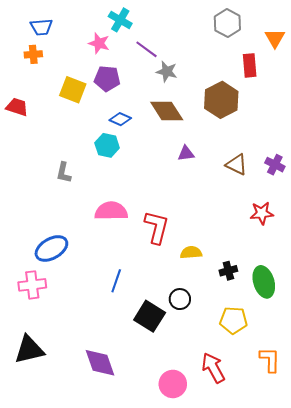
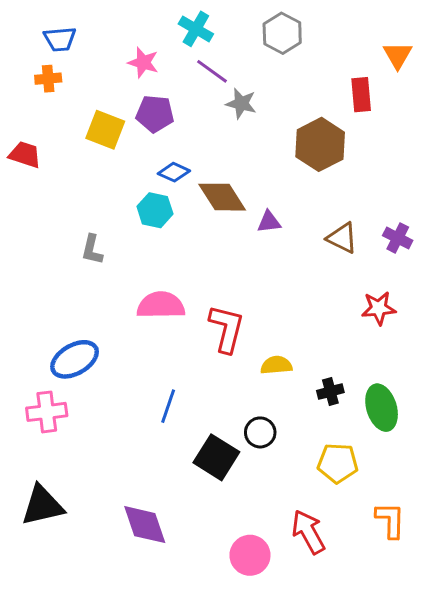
cyan cross: (120, 20) -> (196, 29), moved
gray hexagon: (227, 23) -> (282, 33), moved
brown diamond: (167, 111) -> (222, 197), moved

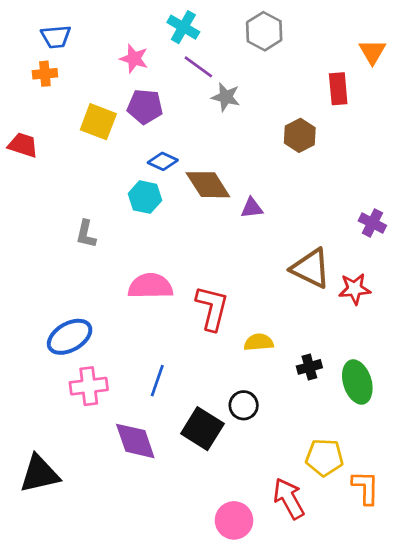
brown hexagon: (320, 144) -> (300, 135), size x0.7
brown triangle: (342, 238) -> (311, 268), moved, size x1.4
pink cross: (47, 412) -> (89, 386), moved
yellow pentagon: (338, 463) -> (324, 457), moved
purple diamond: (145, 525) -> (135, 441), moved

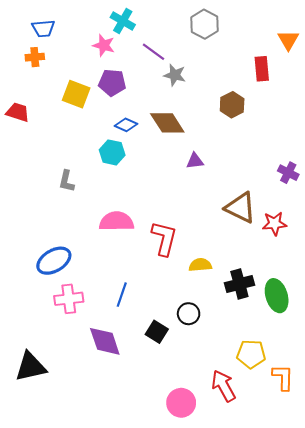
cyan cross: (183, 27) -> (123, 21), moved
brown diamond: (208, 185) -> (167, 123), moved
black cross: (309, 367) -> (239, 284), size x1.5
black square: (202, 429) -> (157, 332), size x0.7

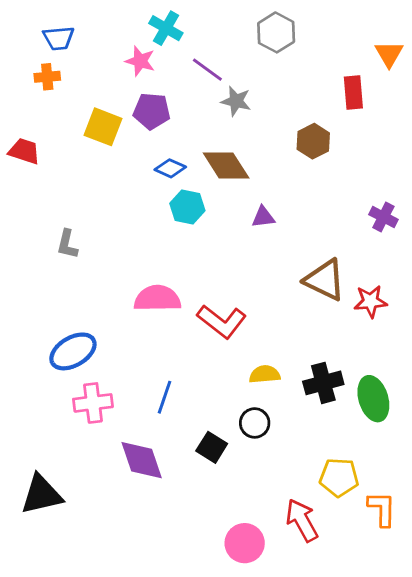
cyan hexagon: (112, 152) -> (187, 207), moved
purple cross: (288, 173) -> (383, 217), moved
gray L-shape: (67, 181) -> (67, 244), moved
red L-shape: (164, 238) -> (222, 321), turned 114
yellow semicircle: (200, 265) -> (265, 374), moved

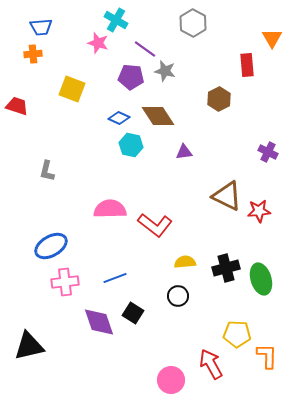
purple pentagon: (152, 111) -> (131, 77), moved
blue line: (165, 397) -> (115, 278), turned 50
black square: (212, 447) -> (133, 313), moved

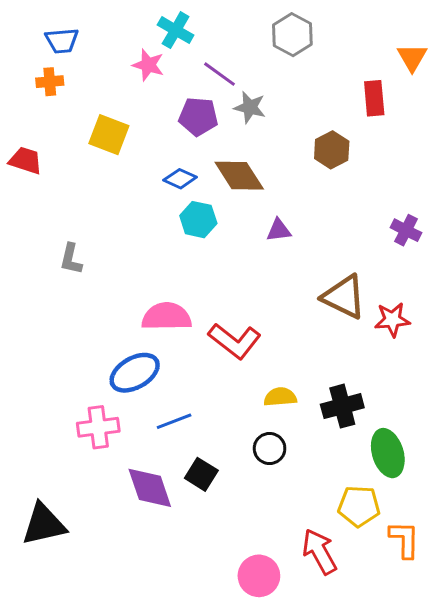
blue ellipse: (51, 246) -> (135, 373), moved
green ellipse: (261, 279) -> (388, 453), moved

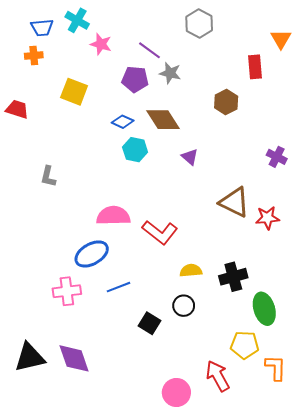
cyan cross: (176, 30) -> (77, 20), moved
purple triangle: (279, 230) -> (190, 157), turned 48
black square: (201, 474) -> (150, 323), moved
purple diamond: (150, 488) -> (74, 358), moved

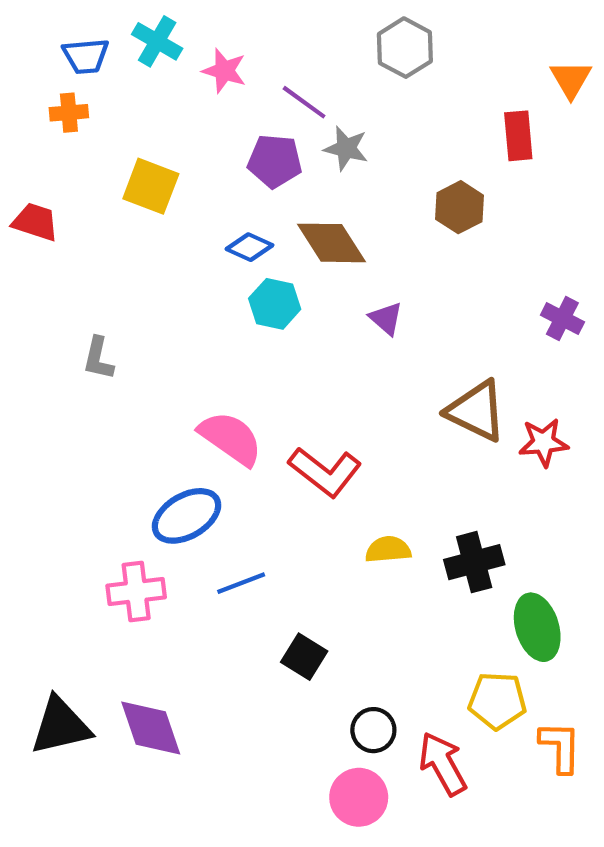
pink star: (101, 44) -> (224, 71), moved
pink semicircle: (113, 216) -> (231, 438), turned 36
black circle: (184, 306) -> (373, 730), moved

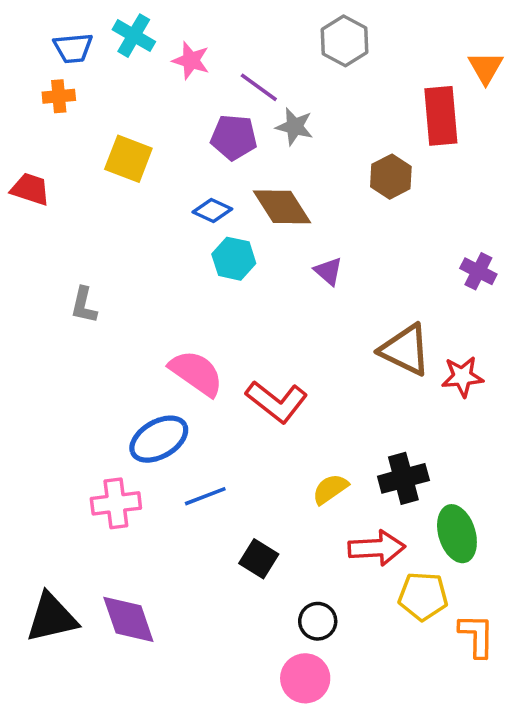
red rectangle: (518, 136) -> (441, 116), size x1.4
yellow semicircle: (388, 549) -> (330, 489), moved, turned -30
red arrow: (443, 764) -> (377, 548), moved, turned 116

